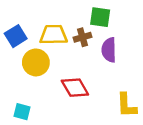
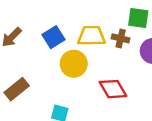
brown cross: (82, 37) -> (121, 38), turned 30

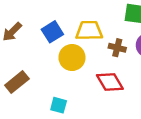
brown cross: (121, 38) -> (117, 48), moved

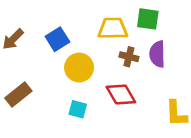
yellow trapezoid: (89, 31) -> (113, 28), moved
cyan square: (59, 105) -> (78, 109), moved

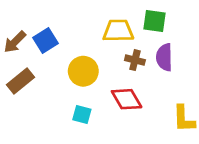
blue square: (57, 39) -> (46, 40), moved
brown rectangle: (18, 95) -> (20, 81), moved

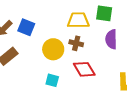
blue square: (46, 40) -> (26, 27), turned -36
brown cross: (135, 60) -> (76, 43), moved

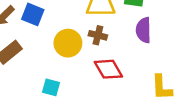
cyan square: (52, 80) -> (51, 87), moved

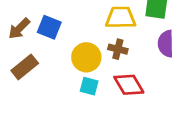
cyan square: (51, 87) -> (89, 86), moved

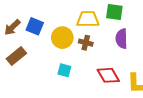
yellow circle: (86, 57) -> (62, 38), moved
red diamond: (129, 85) -> (108, 75), moved

